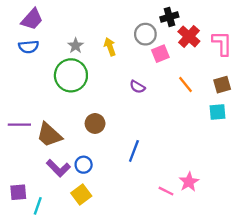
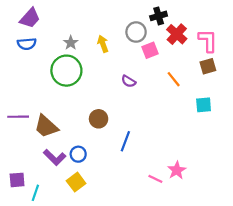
brown square: (222, 85) -> (208, 66), moved
brown circle: (95, 123) -> (99, 119), moved

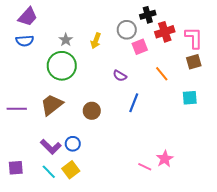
red cross: (177, 34) -> (165, 32), turned 30
yellow arrow: (103, 44) -> (96, 41), turned -140
brown trapezoid: (46, 126) -> (52, 105), moved, turned 100
blue line: (125, 141) -> (134, 103), moved
cyan line: (35, 193) -> (49, 172), moved, turned -63

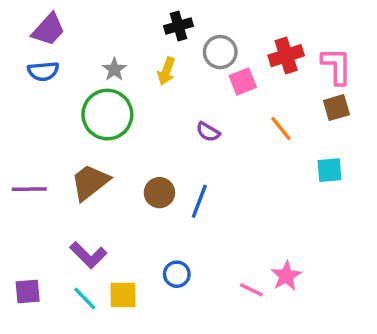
black cross: (148, 15) -> (179, 26), moved
blue line: (134, 103) -> (199, 201), moved
blue circle: (73, 144) -> (177, 274), moved
yellow square: (71, 170) -> (123, 295), turned 36

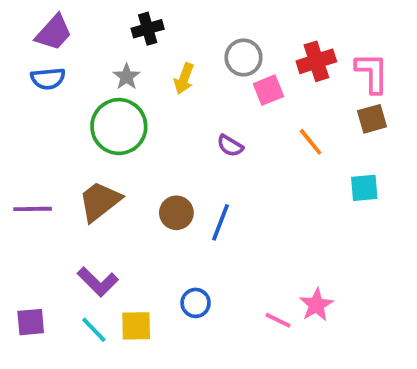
black cross: (179, 26) -> (148, 29), moved

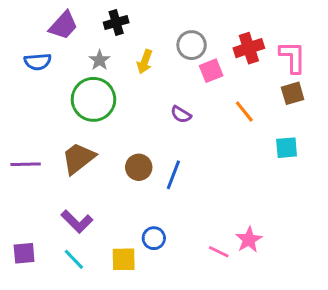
purple trapezoid: (54, 33) -> (63, 25), moved
yellow square: (136, 326) -> (124, 259), moved

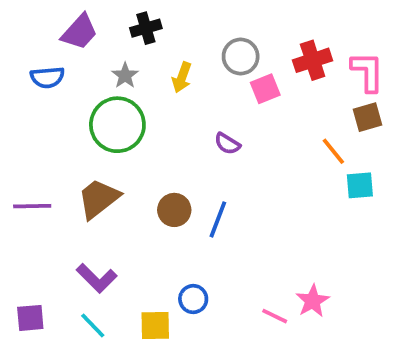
orange line: (244, 111) -> (333, 151), moved

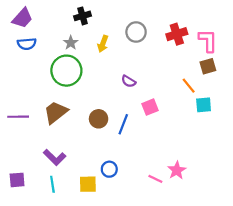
purple trapezoid: (80, 32) -> (22, 18), moved
pink square: (265, 89) -> (150, 107), moved
cyan line: (93, 326) -> (52, 184), turned 35

